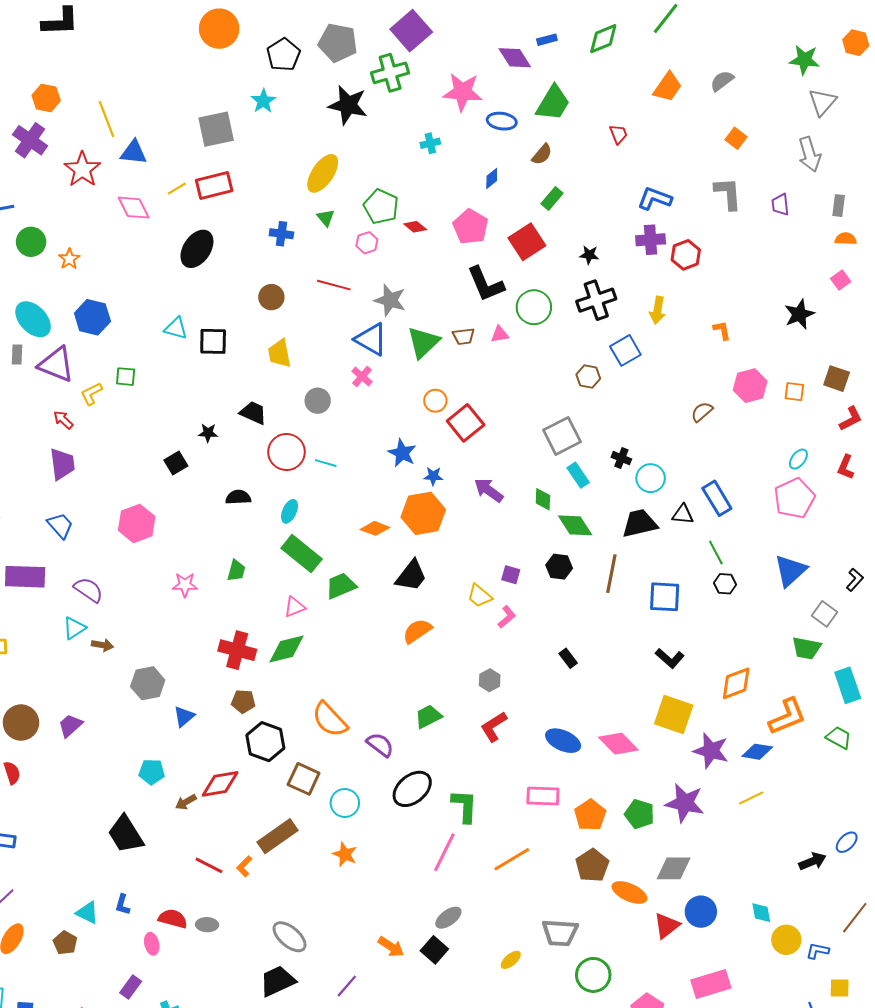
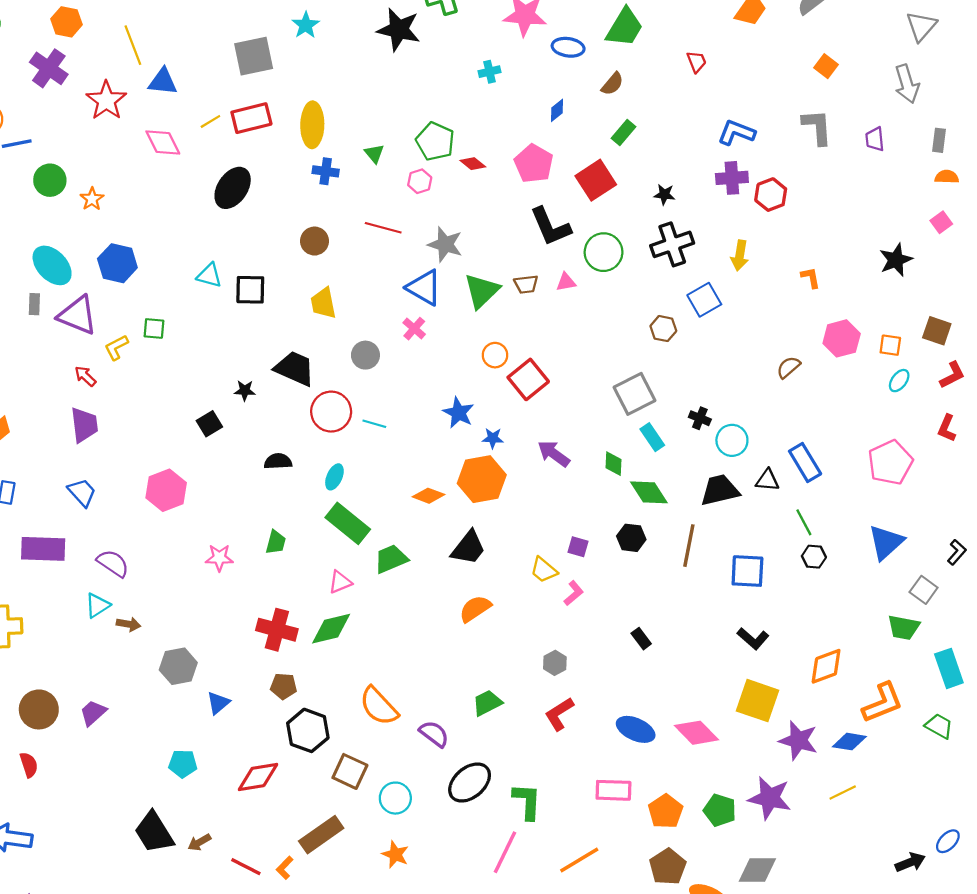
yellow ellipse: (323, 173) -> (312, 125), moved, turned -33
black trapezoid: (253, 413) -> (295, 368), size x1.4
cyan ellipse: (798, 459) -> (899, 381), moved
brown arrow: (186, 802) -> (199, 842), moved

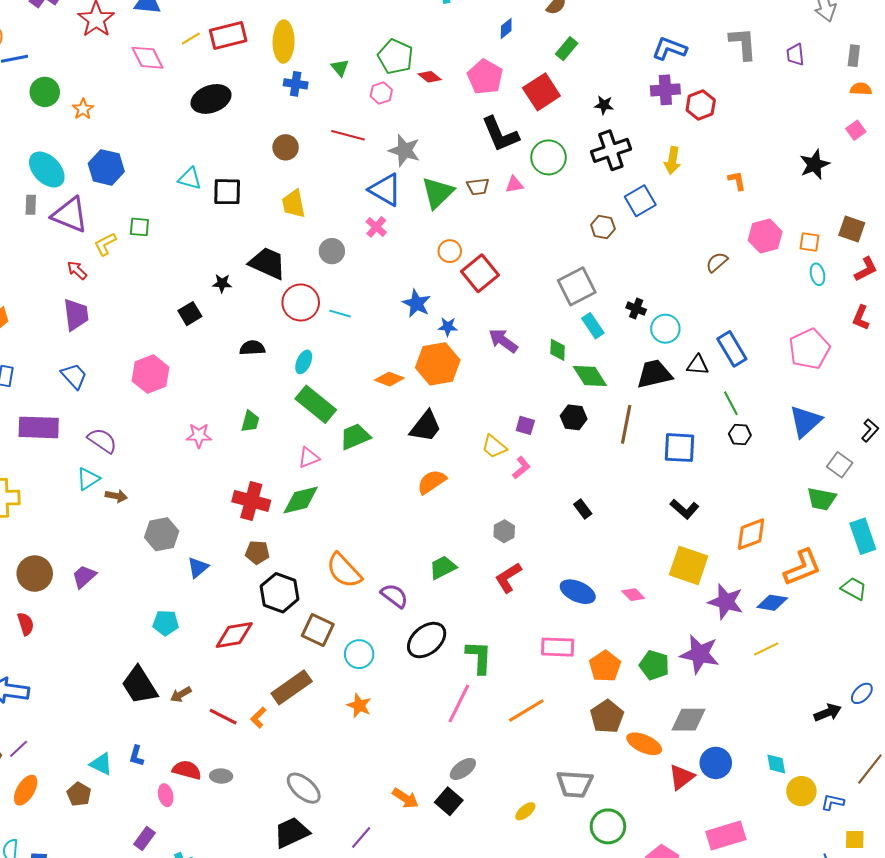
black ellipse: (233, 188) -> (211, 99), turned 36
cyan ellipse: (899, 381) -> (818, 274), turned -50
pink diamond: (697, 733) -> (633, 595), size x0.6

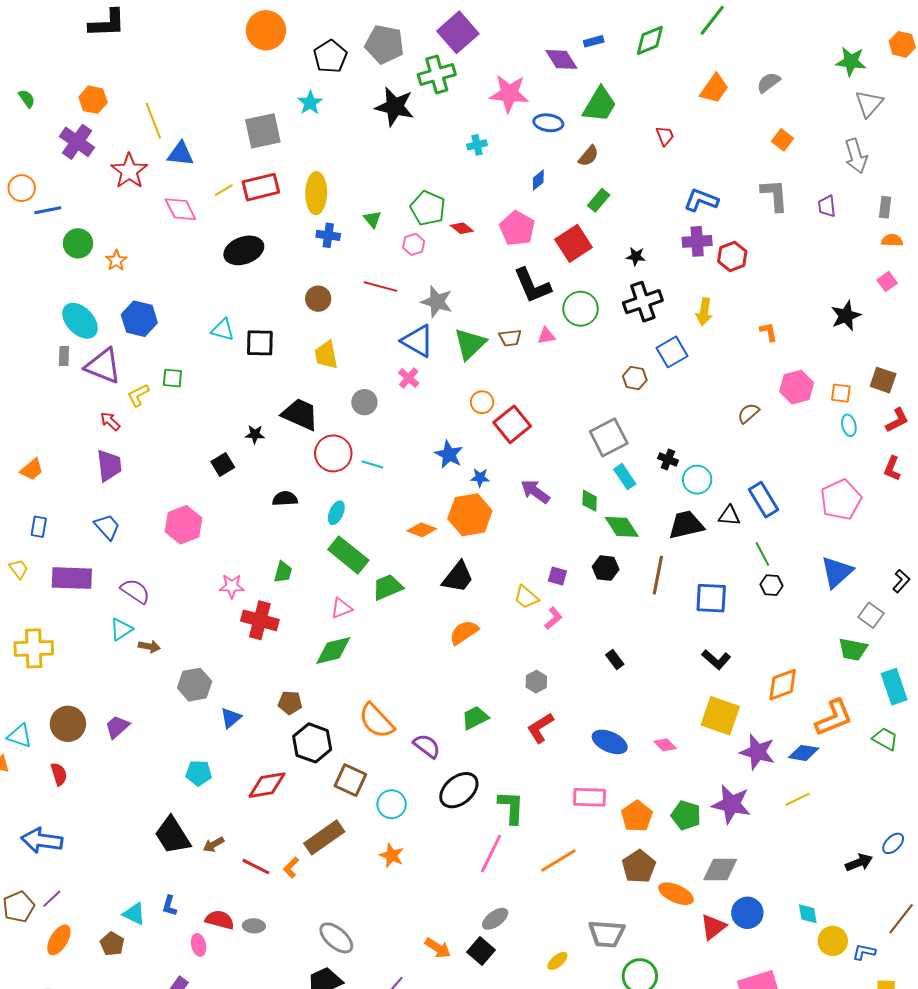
red cross: (251, 501) -> (260, 620), moved

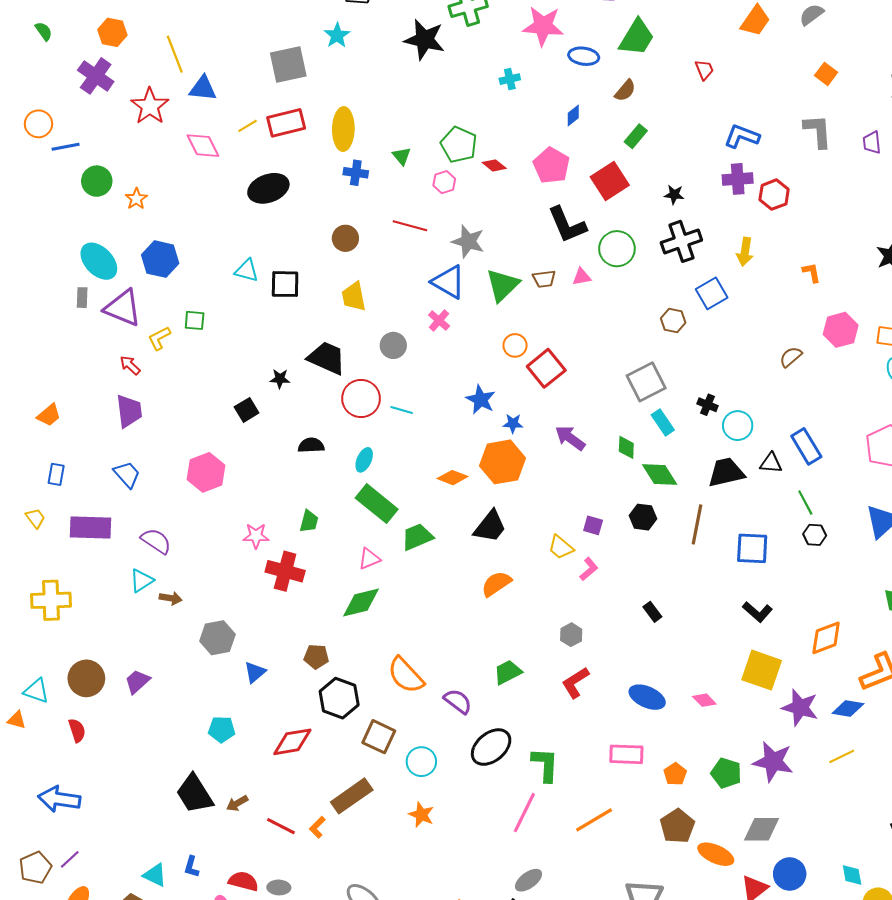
orange pentagon: (637, 816) -> (675, 774), size x0.7

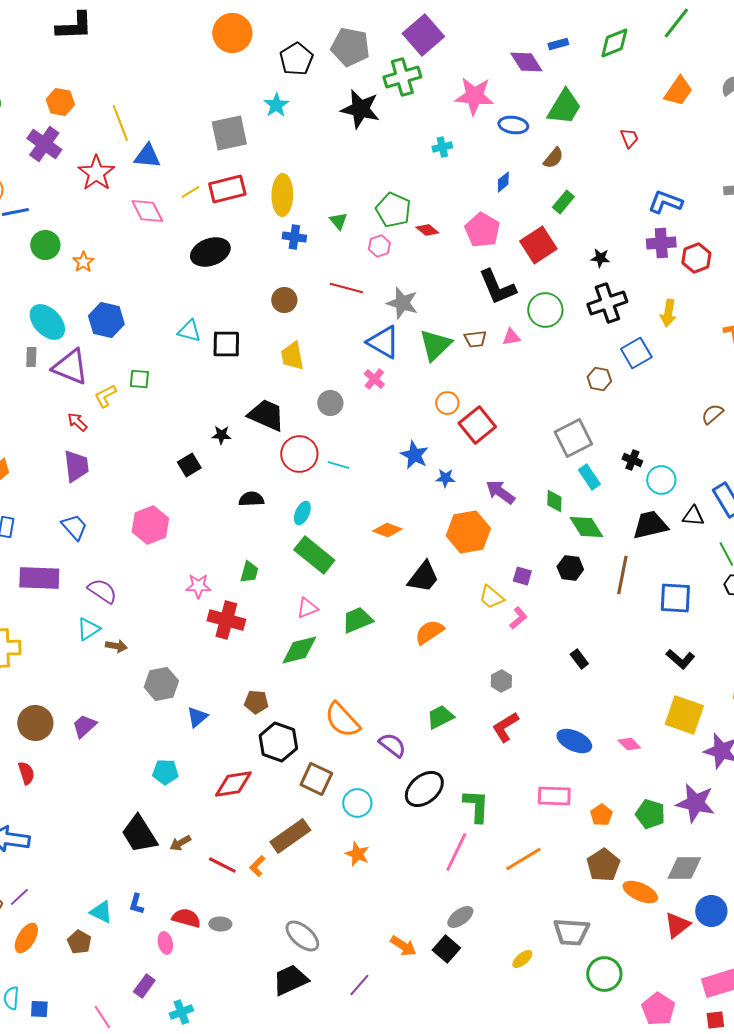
orange hexagon: (503, 462) -> (468, 532), moved
green trapezoid: (417, 537) -> (357, 620), moved

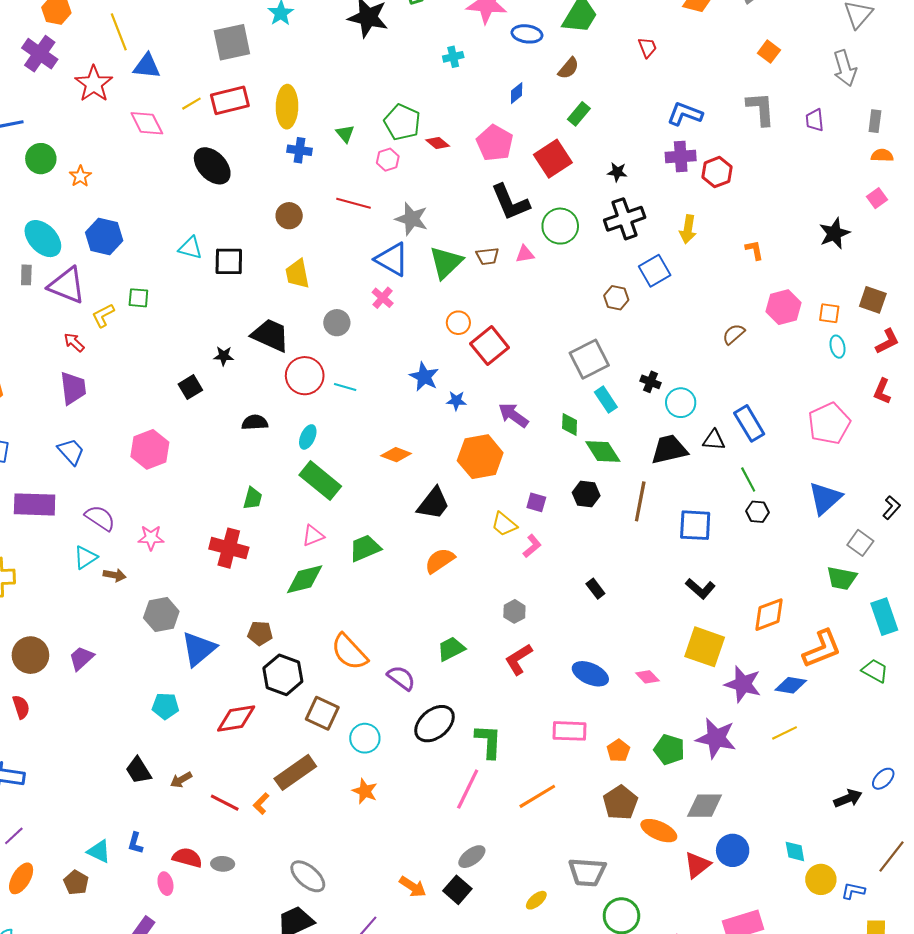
black ellipse: (210, 252) -> (212, 166), turned 66
pink star: (198, 586) -> (151, 538), moved
blue triangle: (197, 717) -> (199, 649), size x1.6
black trapezoid: (139, 834) -> (138, 770), size x0.7

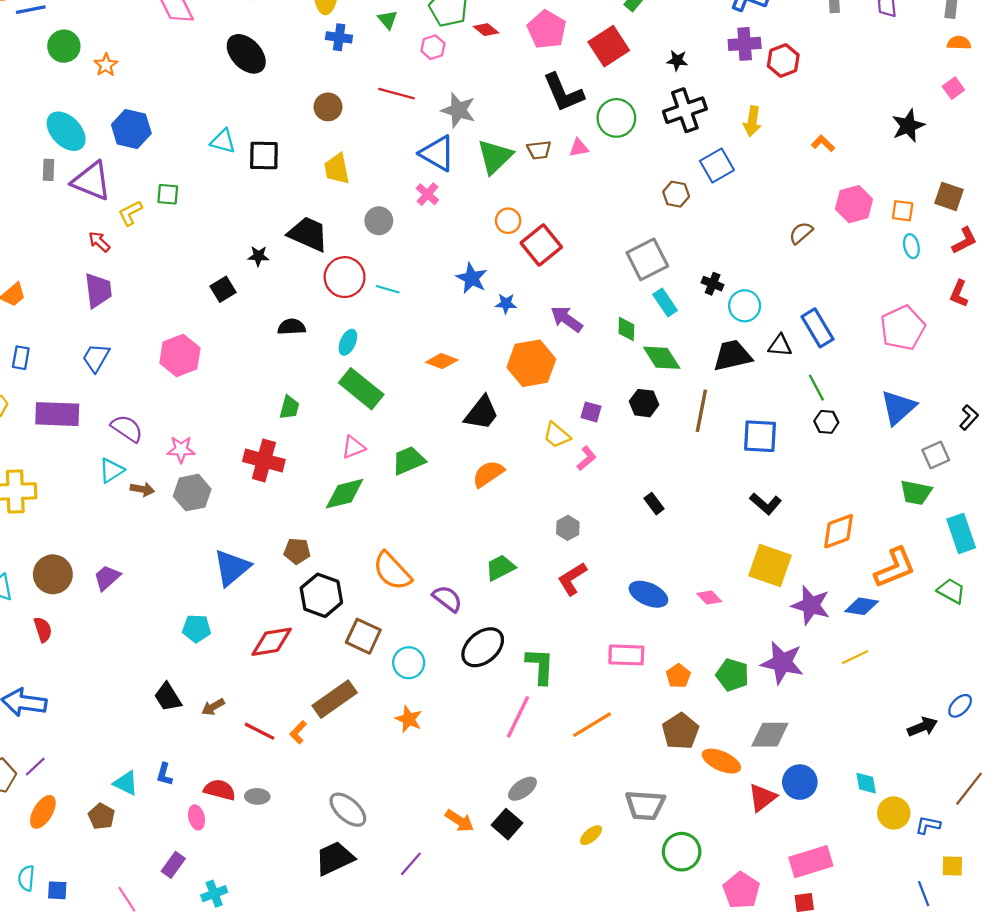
orange L-shape: (754, 250) -> (823, 143), turned -35
blue trapezoid: (71, 451) -> (96, 358), turned -108
gray square: (860, 543) -> (936, 455), turned 30
gray hexagon: (161, 615) -> (192, 493), moved

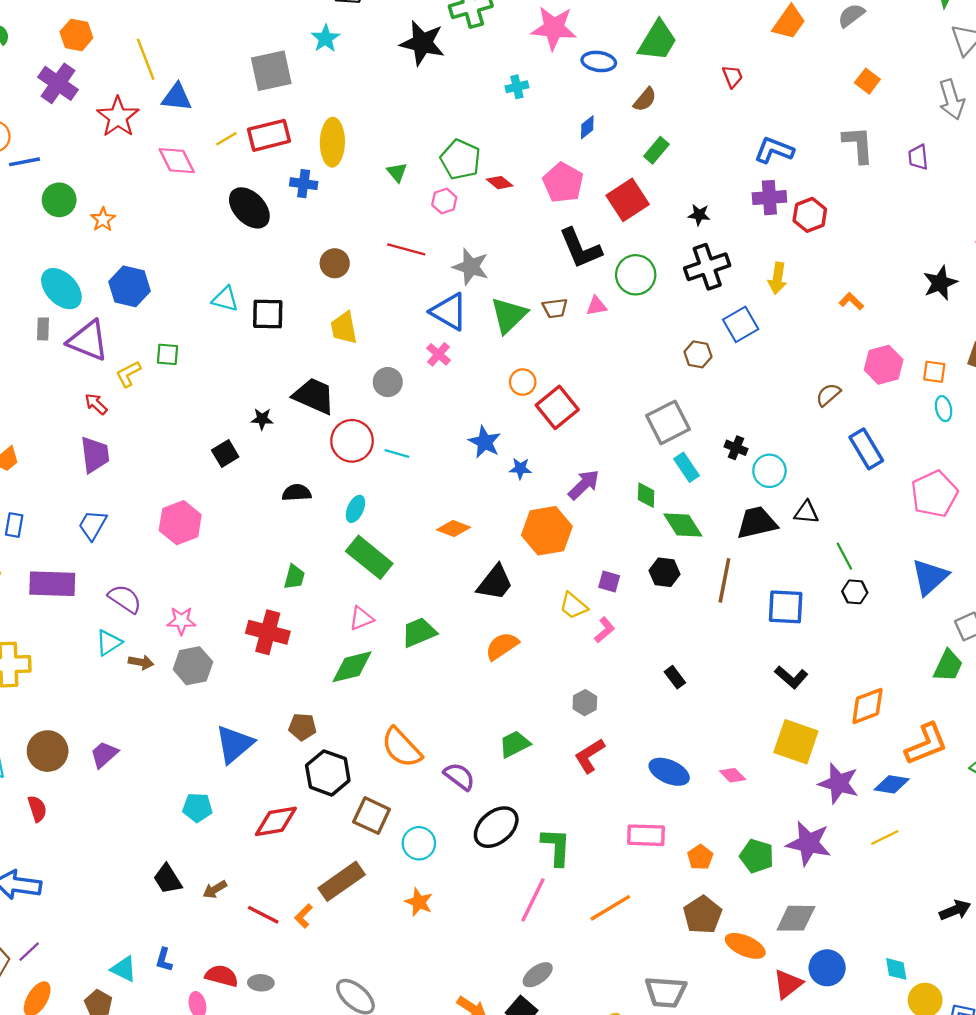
blue cross: (339, 37) -> (304, 184), moved
purple arrow: (567, 319) -> (584, 485), turned 100
blue rectangle: (818, 328) -> (866, 449), moved
green trapezoid: (916, 493) -> (948, 666), turned -76

